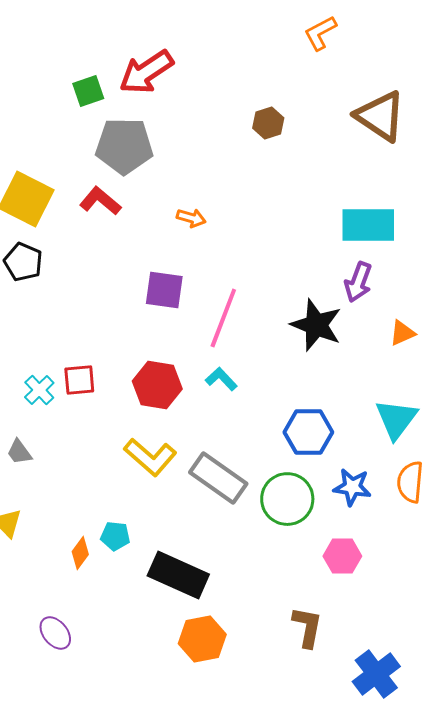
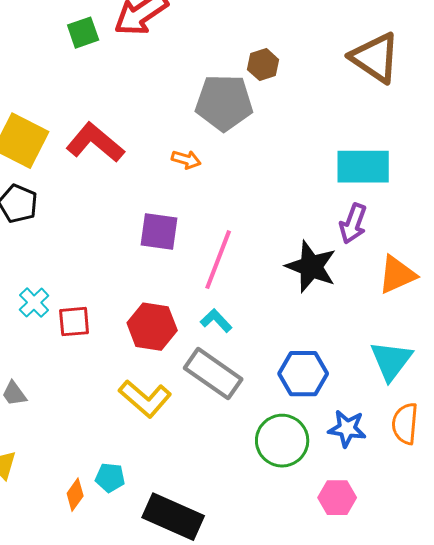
gray pentagon: (124, 146) -> (224, 103), moved
red L-shape: (100, 201) -> (95, 143), size x1.4
orange triangle: (402, 333) -> (397, 275), size x1.5
cyan cross: (39, 390) -> (34, 303), moved
gray rectangle: (218, 478) -> (213, 374), moved

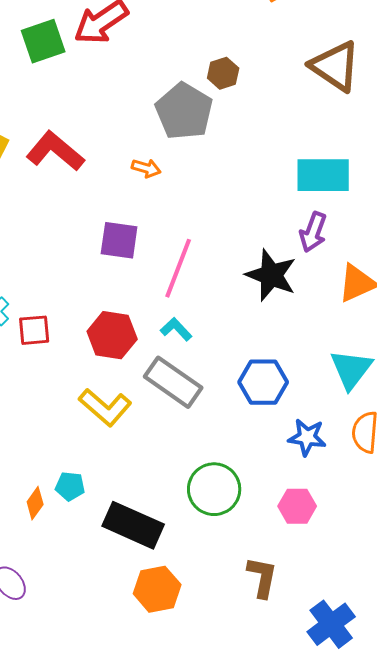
green square: (83, 33) -> (43, 41), size x1.4
gray pentagon: (224, 103) -> (184, 111), turned 30
green circle: (282, 441) -> (214, 489), moved

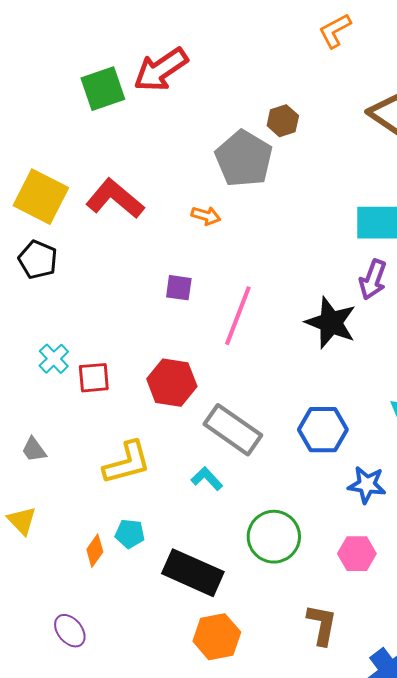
purple square: (119, 240) -> (179, 288), size x0.7
cyan L-shape: (176, 329) -> (207, 479), moved
yellow L-shape: (105, 407) -> (127, 463), moved, turned -56

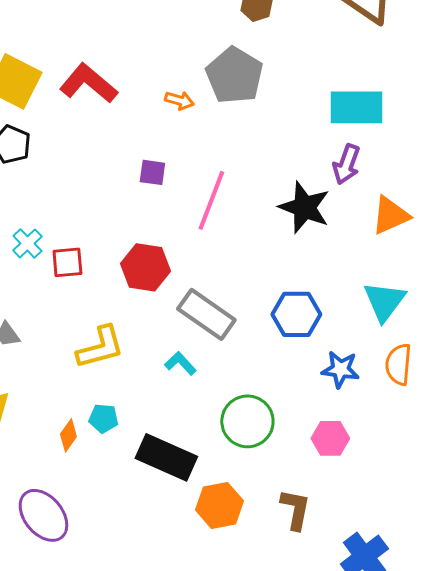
gray pentagon: (244, 159) -> (234, 75), moved
purple ellipse: (70, 631) -> (43, 515), size x1.6
orange hexagon: (217, 637) -> (219, 505), moved

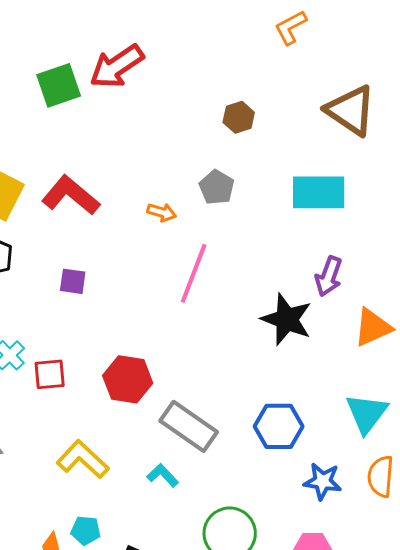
gray pentagon: (234, 75) -> (217, 187), size x0.6
cyan rectangle: (356, 107) -> (319, 192), moved
purple square: (152, 172) -> (73, 281), moved
pink line: (211, 200) -> (194, 273), moved
yellow L-shape: (100, 347) -> (83, 459), turned -122

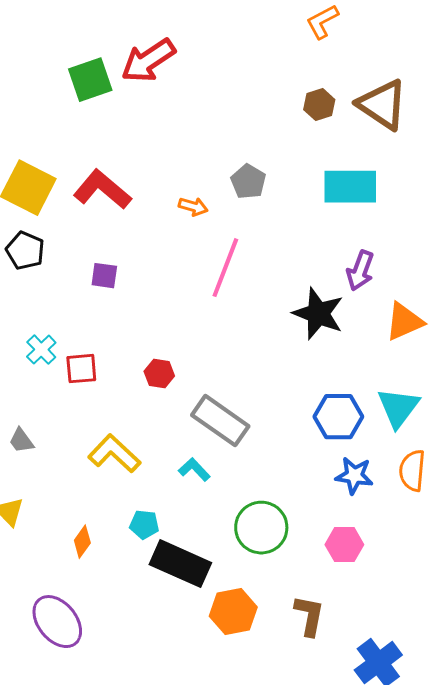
brown hexagon: (239, 117) -> (319, 105), moved
red hexagon: (128, 379) -> (159, 374), size x0.6
blue hexagon: (279, 426) -> (338, 417), moved
cyan pentagon: (86, 530) -> (144, 525), moved

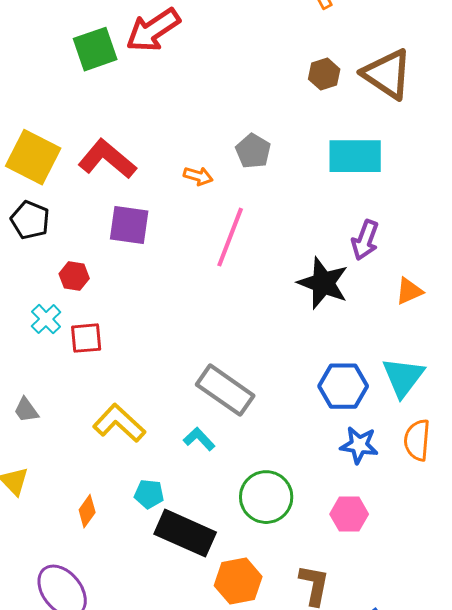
purple square: (104, 276) -> (129, 225), moved, size x1.5
orange triangle: (404, 322) -> (409, 291), size x0.7
red hexagon: (159, 374) -> (74, 276), moved

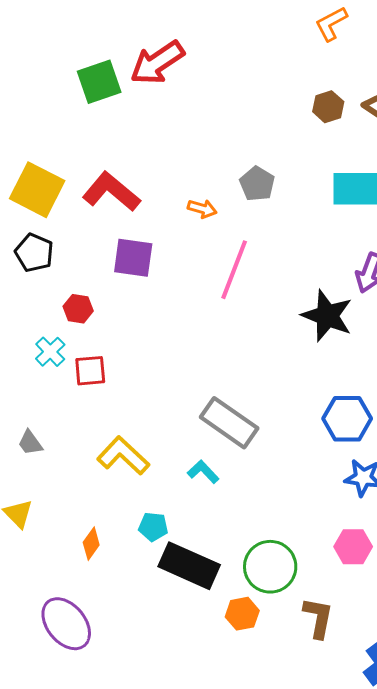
green circle: (266, 497) -> (270, 567), moved
orange hexagon: (238, 581) -> (242, 614), size x0.7

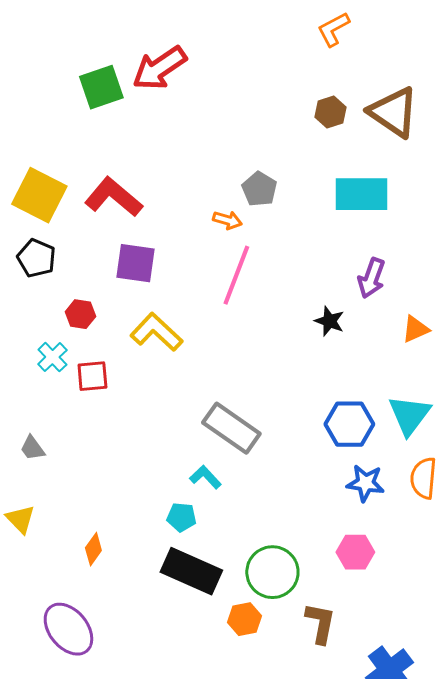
orange arrow: (202, 209) -> (227, 220), moved
black star: (327, 316) -> (329, 321), size x0.6
yellow L-shape: (123, 456) -> (156, 332), moved
cyan pentagon: (153, 527) -> (181, 517), moved

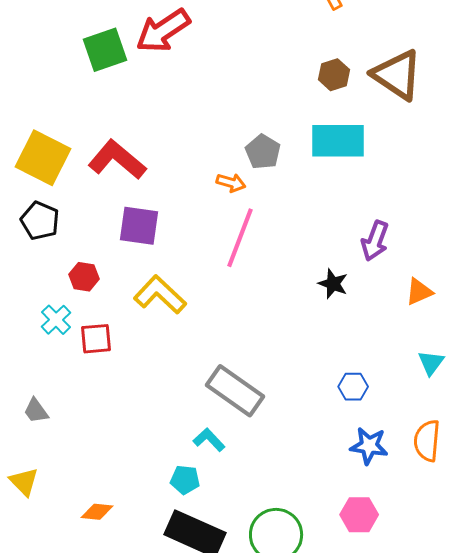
cyan rectangle: (361, 194) -> (338, 141), moved
cyan triangle: (409, 415) -> (431, 363), moved, size x0.6
blue hexagon: (349, 424) -> (353, 387), size x0.6
orange diamond: (93, 549) -> (97, 512), turned 60

